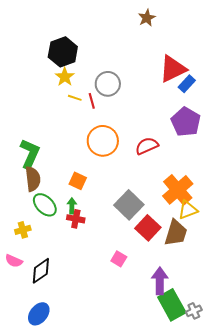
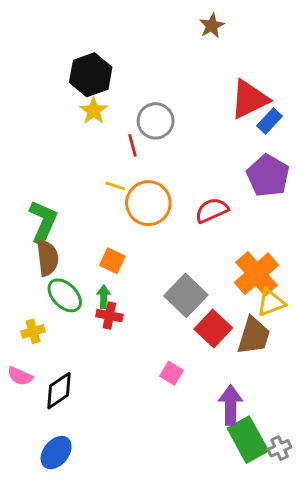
yellow line: (75, 98) -> (115, 186), moved

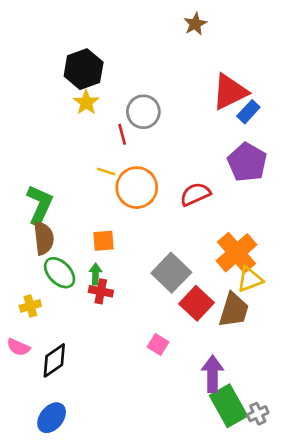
orange square: (112, 261) -> (103, 241), turned -30

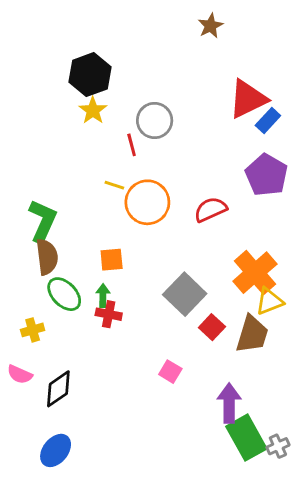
red square: (197, 303) -> (212, 327), size x0.7

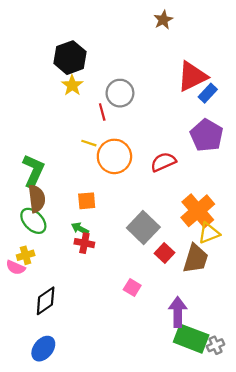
green ellipse: (64, 294) -> (33, 221), moved
green arrow: (103, 296) -> (80, 229), turned -63
pink semicircle: (20, 374) -> (16, 267), moved
green rectangle: (246, 438) -> (191, 339), turned -40

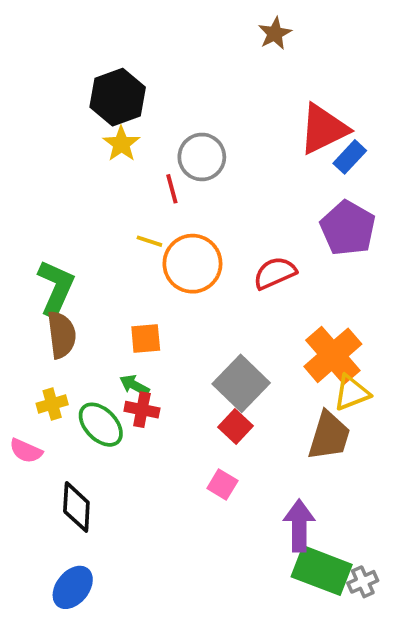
green ellipse: (33, 221) -> (101, 425), moved
red square: (164, 253) -> (236, 426), moved
yellow cross: (26, 255) -> (52, 404), moved
black diamond: (46, 301) -> (76, 507), turned -52

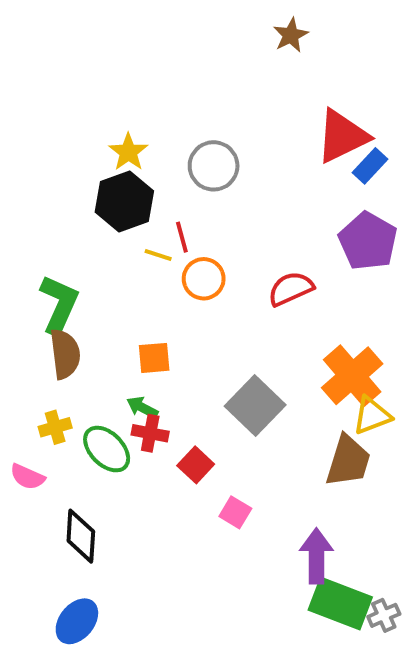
black hexagon: (118, 97) -> (124, 202), moved
red line: (172, 189) -> (182, 237), moved
orange circle: (192, 264) -> (204, 279), size x0.7
red square: (236, 426) -> (196, 465), moved

